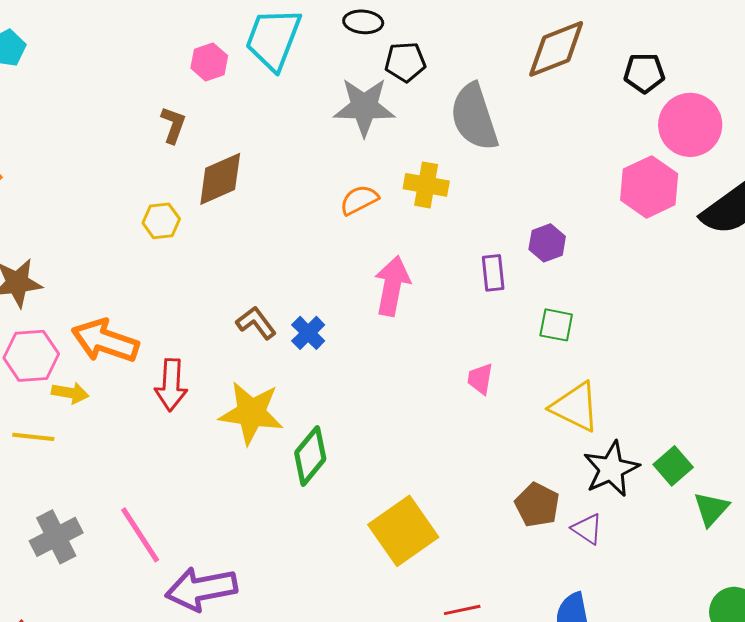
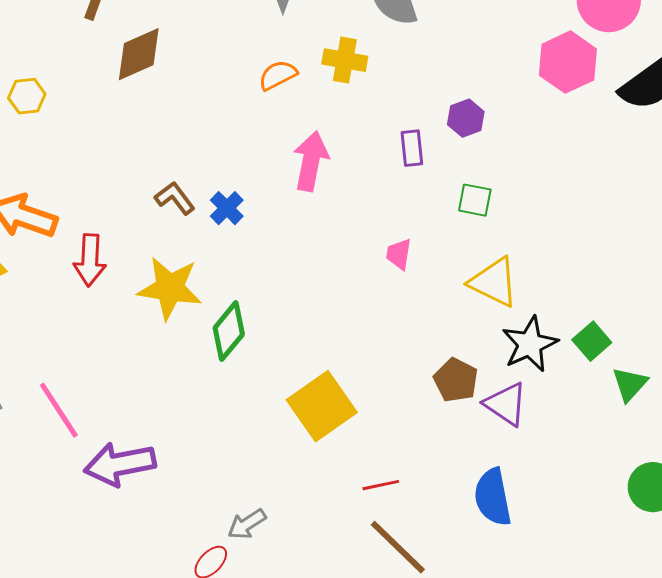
yellow hexagon: (161, 221) -> (27, 96), moved
purple triangle: (587, 529) -> (506, 404), size x1.4

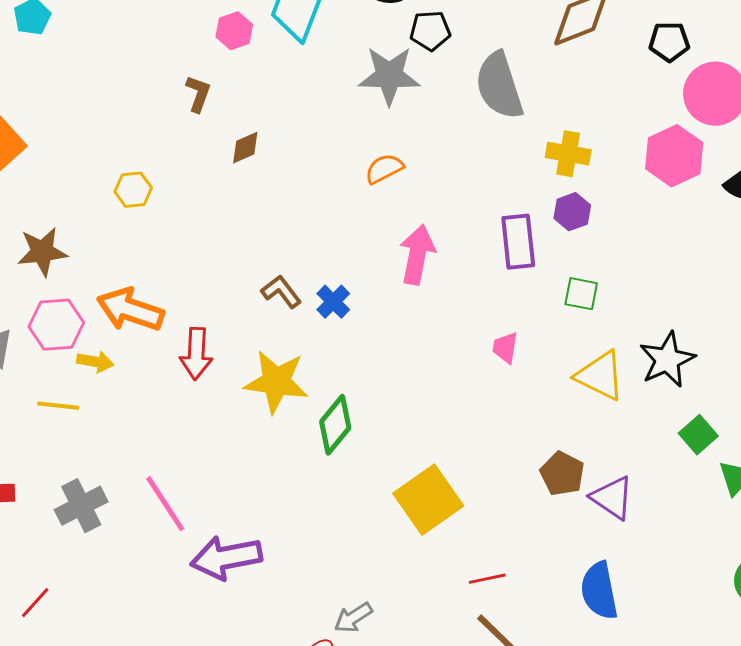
brown diamond: (139, 54) -> (245, 148), size x0.6
yellow cross: (345, 60) -> (568, 154), moved
purple rectangle: (412, 148) -> (518, 242), size x1.5
black star: (530, 344) -> (667, 360), moved

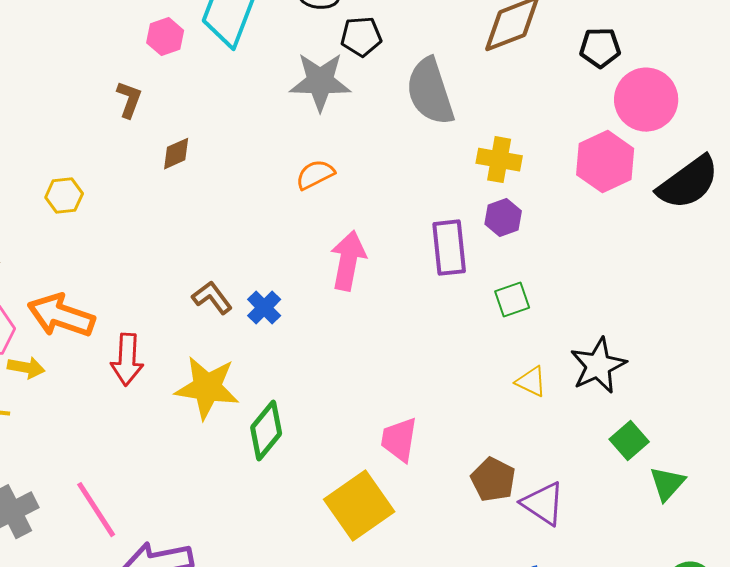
green square: (581, 294) -> (512, 300), turned -30
pink trapezoid: (505, 348) -> (399, 440), moved, size x1.4
yellow triangle: (600, 376) -> (531, 382), size x0.6

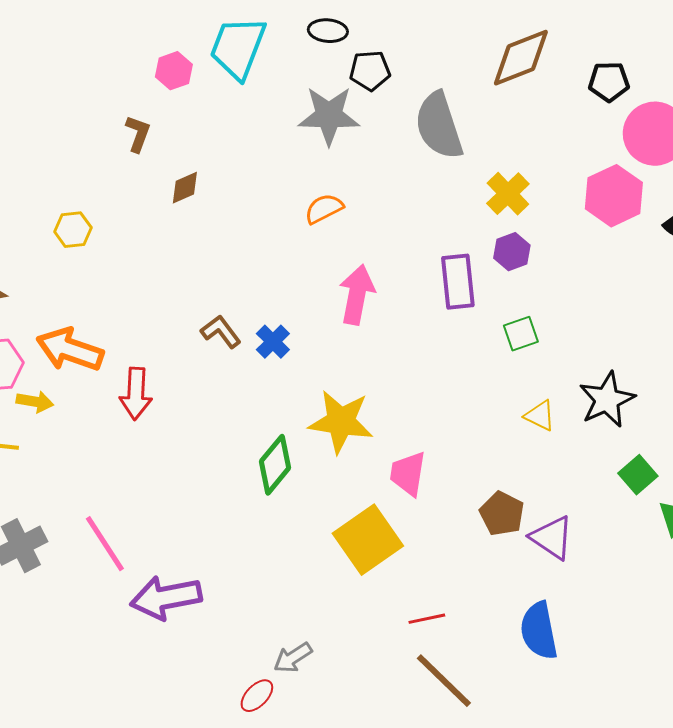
yellow cross: (499, 160) -> (508, 194), turned 36
yellow star: (207, 388) -> (341, 422), moved

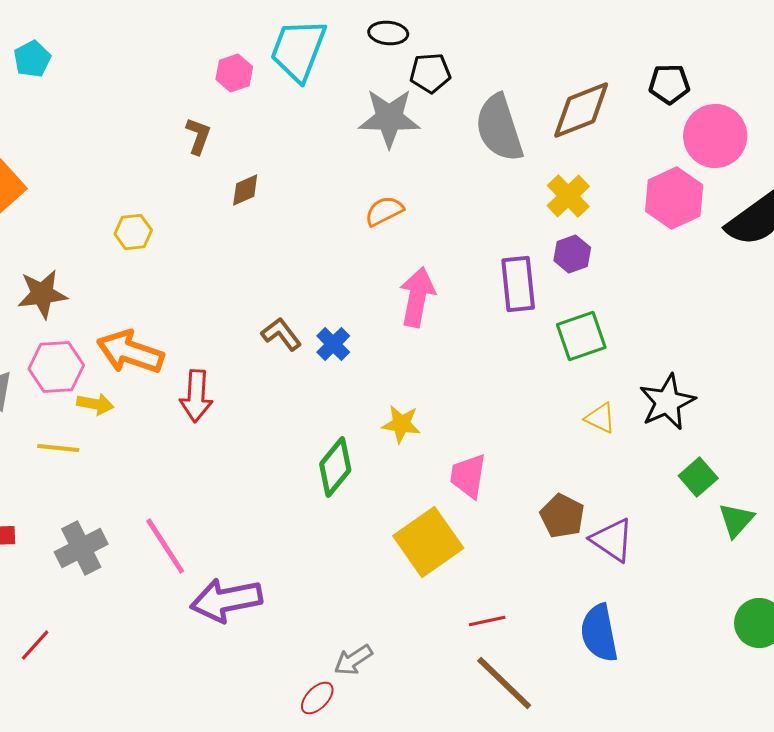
brown diamond: (521, 58) -> (581, 110), moved
green square: (521, 334) -> (581, 336), size x1.4
yellow star: (341, 422) -> (401, 424), size x0.6

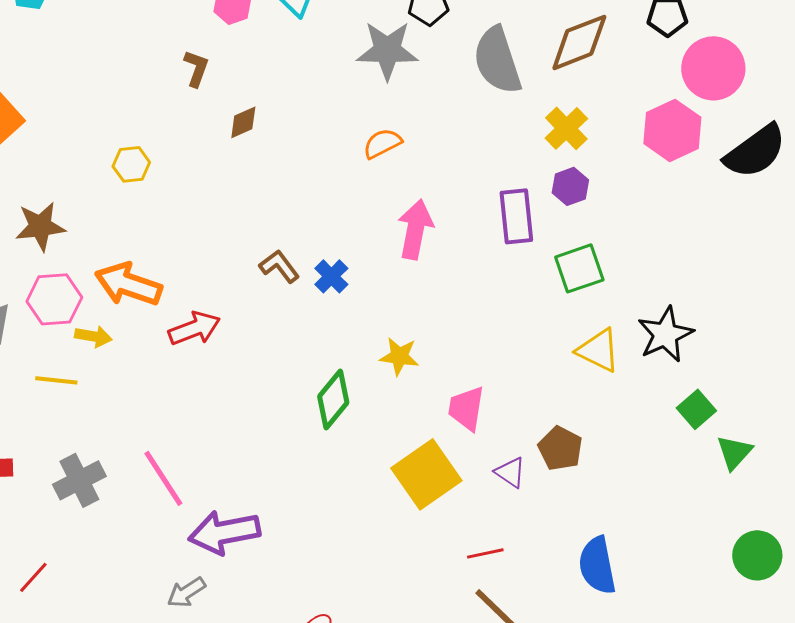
red arrow: (196, 396) -> (194, 328), turned -114
yellow triangle: (600, 418) -> (598, 350), size x1.4
purple triangle: (612, 540) -> (510, 472), moved, size x0.7
gray arrow: (353, 660) -> (186, 592), moved

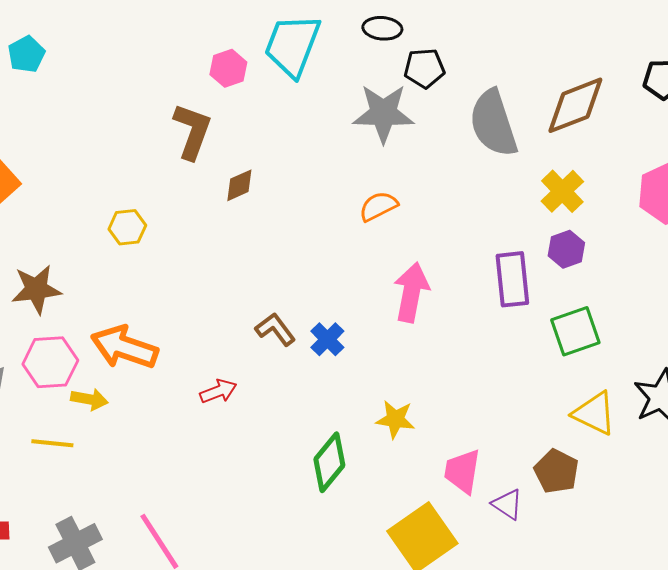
brown L-shape: (196, 68) -> (192, 131), size x1.5
red arrow: (194, 328) -> (218, 391), moved, size x0.7
brown pentagon: (560, 448) -> (556, 471), moved
purple triangle: (510, 472) -> (507, 504), moved

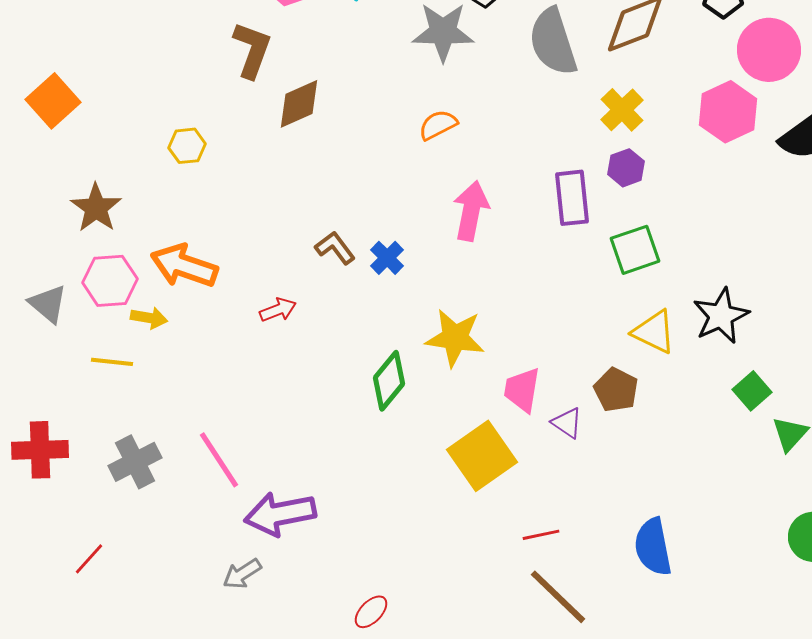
brown diamond: (239, 185) -> (299, 104), size x1.5
brown star: (36, 289) -> (96, 208), turned -30
yellow star: (395, 419) -> (455, 338), size x1.5

